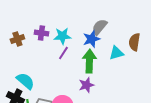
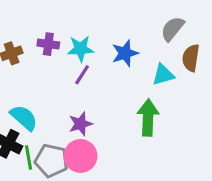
gray semicircle: (99, 27) -> (172, 29), moved
green arrow: (89, 61) -> (148, 118), moved
purple star: (86, 85) -> (81, 124), moved

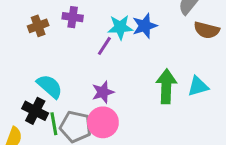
cyan star: (81, 49) -> (120, 27), moved
brown semicircle: (191, 58) -> (207, 30), turned -85
cyan triangle: (163, 75) -> (198, 86), moved

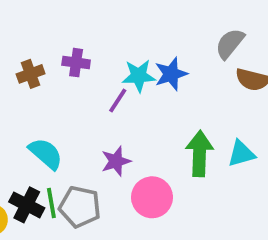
black cross: (35, 111) -> (27, 205), moved
pink circle: (103, 122) -> (152, 197), moved

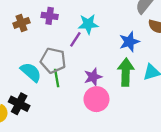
blue star: (171, 74) -> (129, 42), moved
purple star: (116, 161) -> (93, 77), moved
green line: (51, 203) -> (57, 78), moved
gray pentagon: (80, 207) -> (53, 60), moved

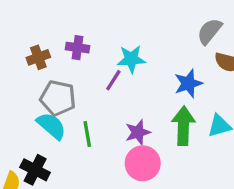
gray pentagon: (53, 60) -> (58, 98), moved

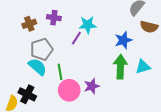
gray pentagon: (58, 98) -> (42, 49), turned -30
purple star: (138, 132) -> (92, 86), moved
pink circle: (143, 163) -> (69, 90), moved

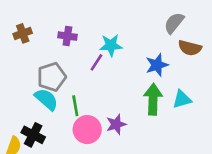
brown cross: (29, 24) -> (23, 33), moved

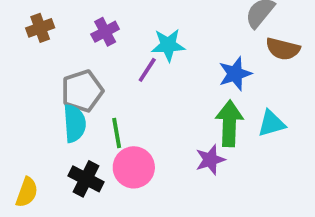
purple cross: (67, 36) -> (105, 32), turned -36
cyan semicircle: (46, 99) -> (75, 123), turned 45
purple star: (116, 124) -> (210, 160), moved
black cross: (33, 135) -> (86, 179), moved

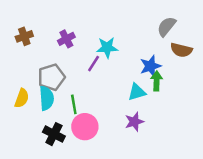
green arrow: (229, 123) -> (157, 81), moved, size x0.7
cyan triangle: (271, 123) -> (137, 92), moved
yellow semicircle: (27, 192) -> (22, 98), moved

